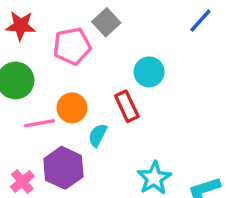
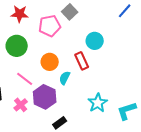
pink line: (39, 123) -> (25, 79), moved, turned 48

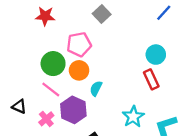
pink pentagon: (50, 26) -> (79, 44), moved
cyan circle: (95, 41) -> (156, 55), moved
green circle: (17, 46) -> (53, 64), moved
red rectangle: (82, 61) -> (151, 79), moved

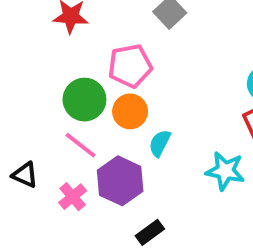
cyan star: (133, 117) -> (225, 171), moved, turned -30

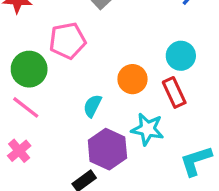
orange circle: (130, 111) -> (132, 79), moved
purple hexagon: (120, 181) -> (107, 149), moved

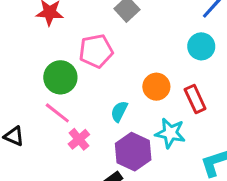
cyan circle: (181, 56) -> (201, 46), moved
pink cross: (19, 151) -> (79, 139), moved

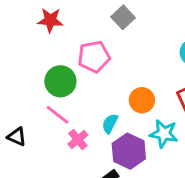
orange circle: (156, 87) -> (142, 100), moved
cyan semicircle: (119, 111) -> (110, 123), moved

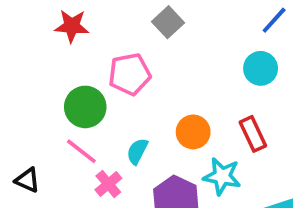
cyan semicircle: (110, 123) -> (137, 151), moved

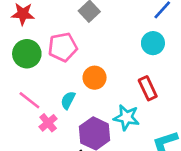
green circle: (85, 107) -> (27, 54), moved
orange circle: (193, 132) -> (95, 78), moved

